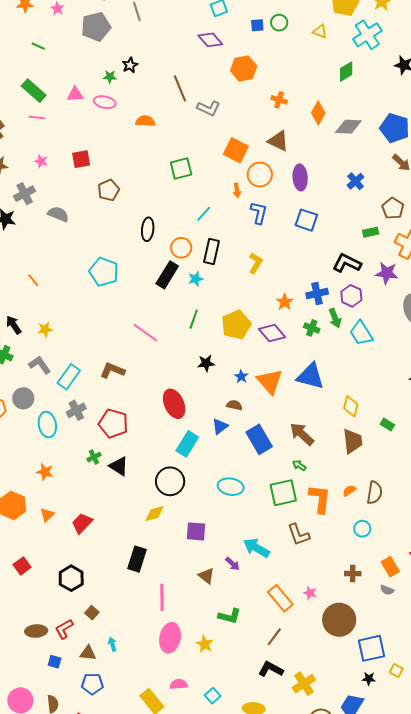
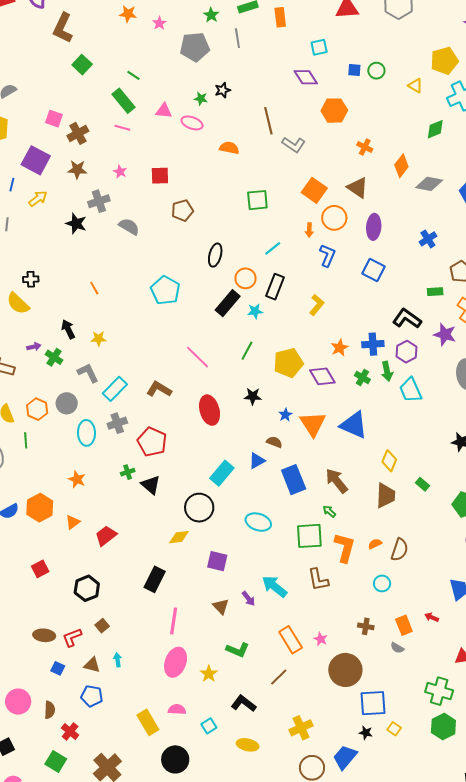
green line: (38, 46) -> (133, 75), moved
red ellipse: (174, 404) -> (210, 410), moved
black L-shape: (271, 669) -> (244, 703), moved

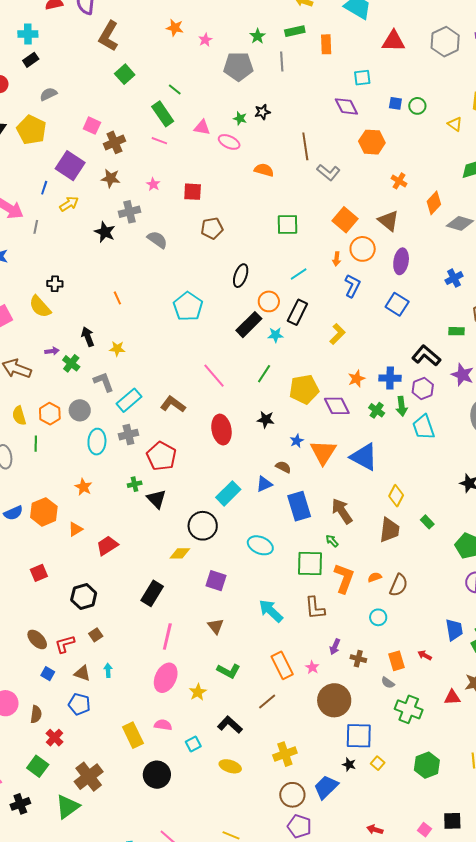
purple arrow: (249, 599) -> (335, 647), moved, turned 56
brown ellipse: (44, 635) -> (37, 639), turned 35
green cross: (439, 691) -> (409, 709), moved

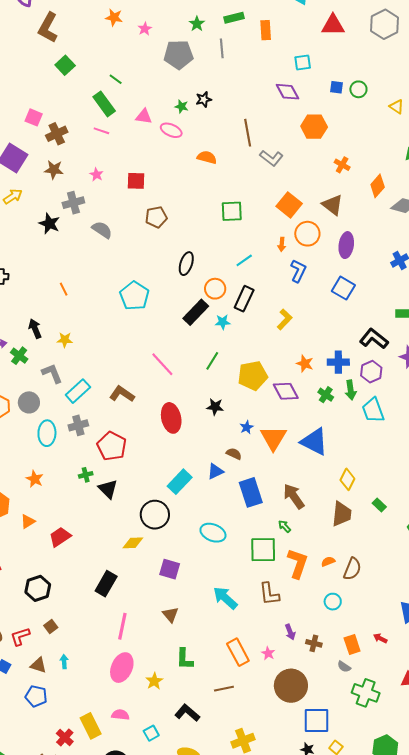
orange star: (356, 379) -> (305, 364), turned -30
purple arrow: (335, 647) -> (290, 632), turned -42
green L-shape: (229, 671) -> (185, 659), turned 65
brown line: (267, 701) -> (224, 689), turned 30
red cross: (55, 738) -> (65, 737), moved

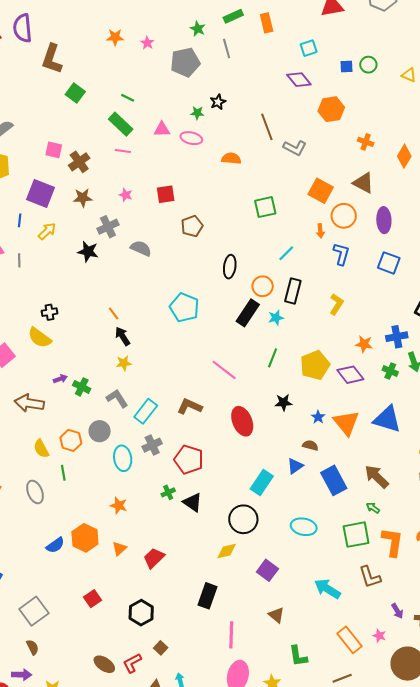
black arrow: (35, 329) -> (123, 336), moved
purple square: (170, 569) -> (267, 570), turned 30

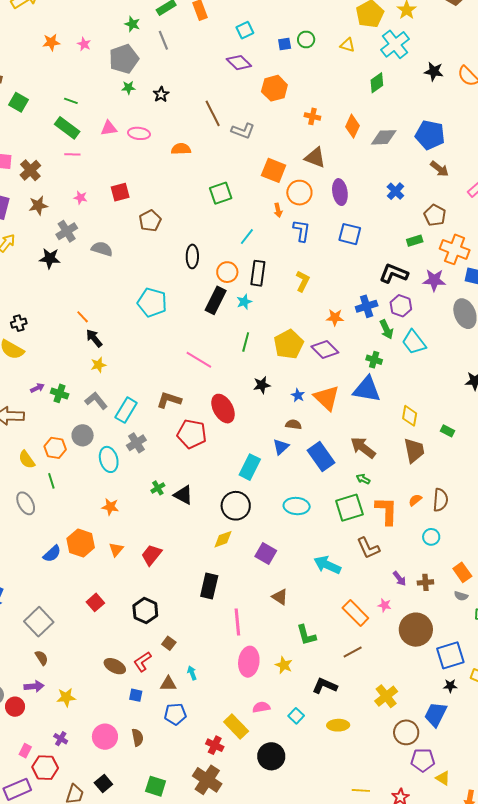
green star: (197, 113) -> (128, 88), moved
green cross: (390, 371) -> (374, 360), moved
red pentagon: (189, 460) -> (192, 434), moved

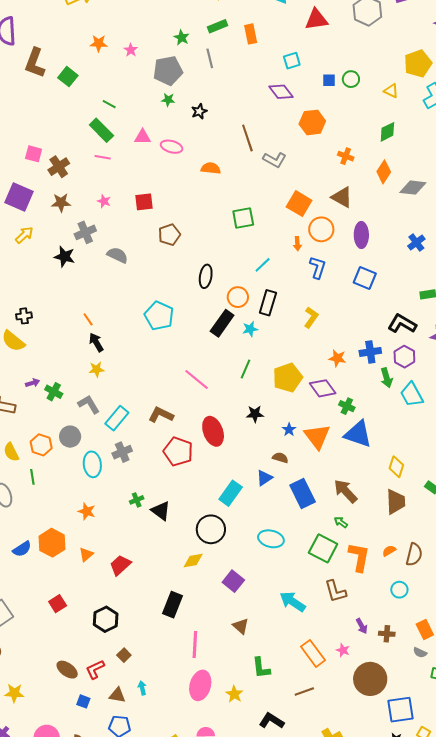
green diamond: (377, 83) -> (387, 132), moved
green square: (18, 102) -> (68, 77), moved
green cross: (374, 360) -> (347, 406), moved
green square: (349, 508) -> (323, 548), turned 36

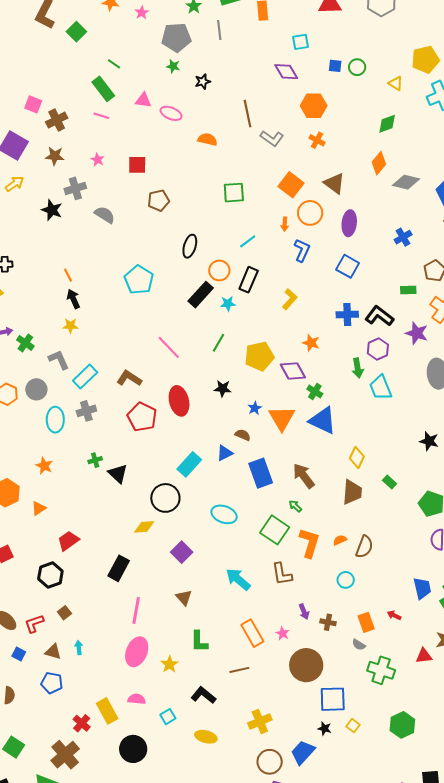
orange cross: (346, 156) -> (317, 140), moved
blue cross: (370, 352) -> (347, 315), moved
red trapezoid: (120, 565) -> (68, 541), moved

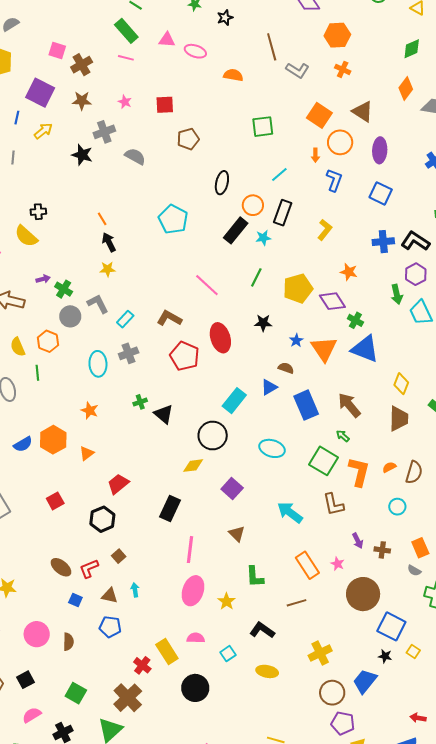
cyan rectangle: (85, 377) -> (125, 319), size x0.7
gray circle: (36, 389) -> (70, 316), moved
blue square: (333, 699) -> (391, 626), turned 32

